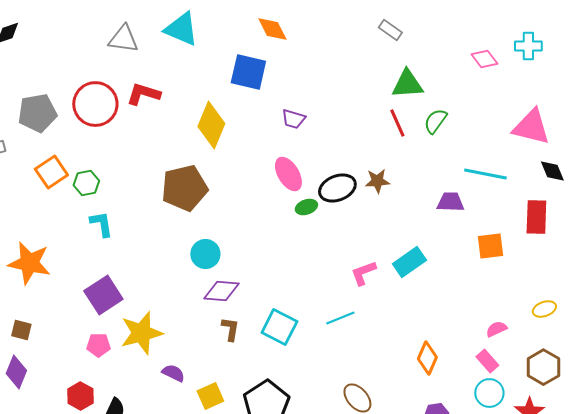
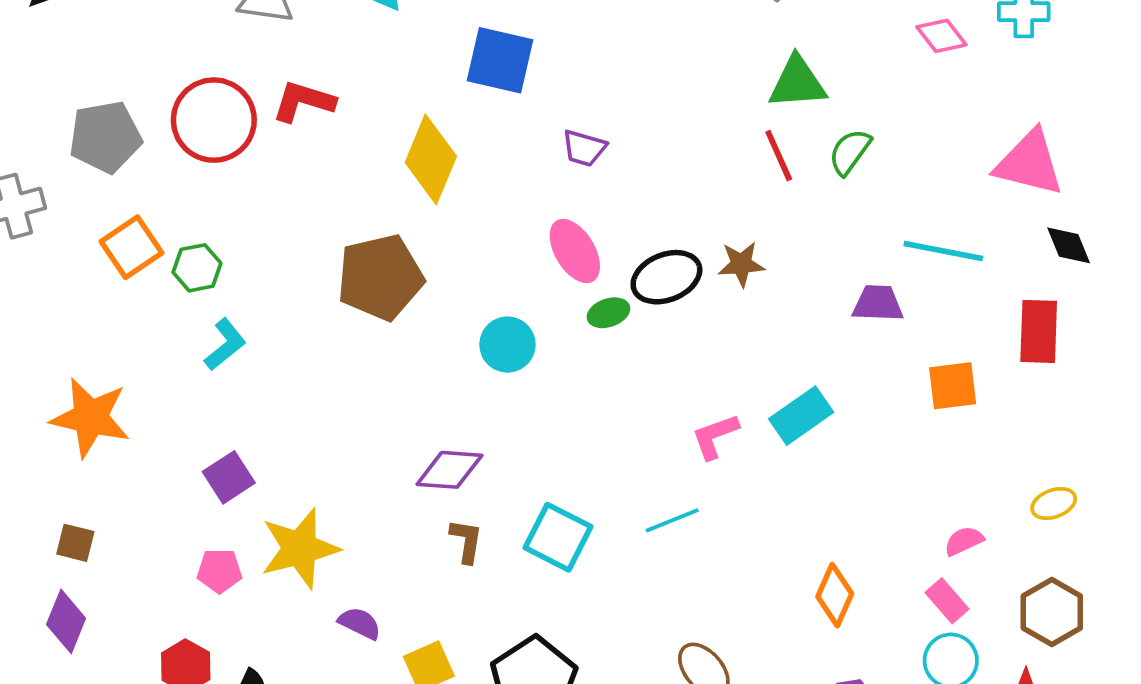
cyan L-shape: (101, 224) -> (225, 345), turned 60
cyan circle: (205, 254) -> (507, 345), moved
purple square: (103, 295) -> (229, 477), size x0.7

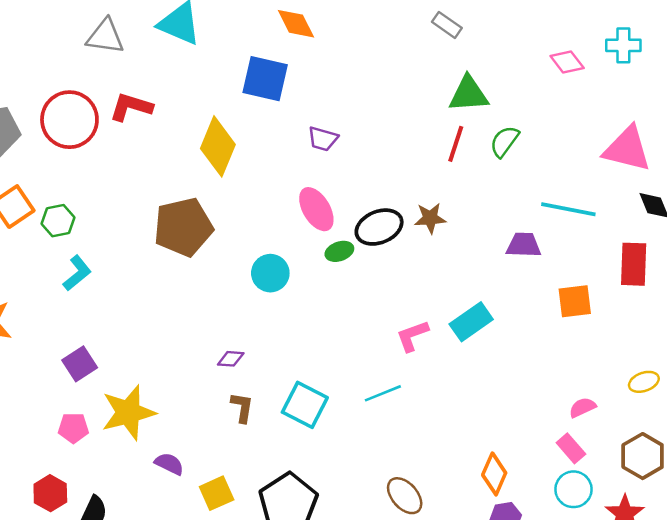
red line: (779, 156) -> (456, 144), turned 42
purple diamond: (449, 470) -> (231, 359), size x0.6
orange diamond: (835, 595) -> (494, 474), moved

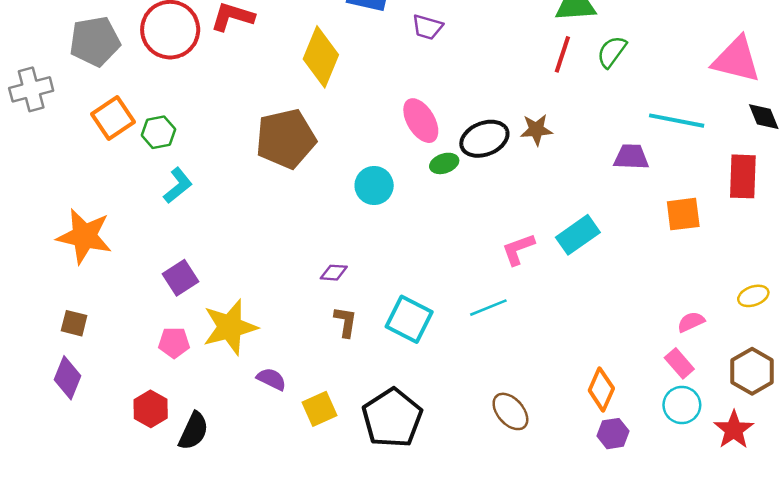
purple trapezoid: (323, 139) -> (427, 27), moved

